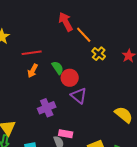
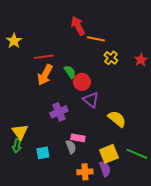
orange line: (84, 35) -> (96, 39), turned -36
orange arrow: (33, 71) -> (45, 75), size x1.5
yellow semicircle: (124, 115) -> (117, 119), moved

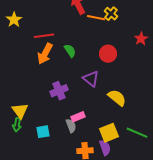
yellow cross: (111, 58) -> (111, 14), moved
red circle: (82, 82) -> (108, 54), moved
pink rectangle: (78, 138) -> (78, 117), turned -32

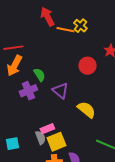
green semicircle: (70, 51) -> (39, 75), moved
red circle: (108, 54) -> (87, 66), moved
purple cross: (59, 91) -> (28, 91), moved
yellow square: (109, 133) -> (56, 142), moved

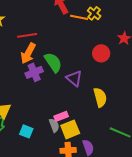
green semicircle: (39, 75) -> (53, 62), size x1.5
purple cross: (28, 91) -> (34, 72), moved
yellow semicircle: (86, 110) -> (100, 97), turned 36
cyan square: (12, 144) -> (26, 131), turned 32

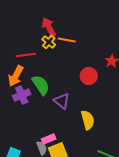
yellow cross: (94, 13) -> (49, 42), moved
red line: (27, 35) -> (26, 55), moved

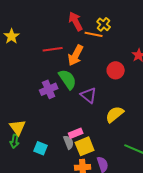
yellow cross: (49, 42) -> (104, 24), moved
orange arrow: (16, 76) -> (76, 55), moved
yellow semicircle: (88, 120) -> (115, 114), turned -114

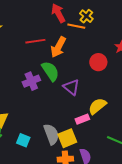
pink rectangle: (76, 133) -> (82, 119), moved
gray semicircle: (69, 142) -> (51, 134), size x1.5

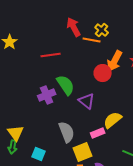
orange arrow: (58, 47) -> (115, 61), moved
red circle: (98, 62) -> (103, 73), moved
gray semicircle: (51, 134) -> (67, 132), moved

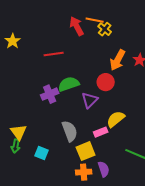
orange line: (92, 40) -> (95, 20), moved
red circle: (103, 73) -> (106, 82), moved
green semicircle: (66, 85) -> (69, 84), turned -75
purple triangle: (87, 101) -> (90, 100), turned 36

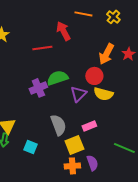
red arrow: (77, 26) -> (63, 31), moved
yellow cross: (105, 29) -> (113, 17), moved
yellow semicircle: (116, 119) -> (103, 94), moved, turned -126

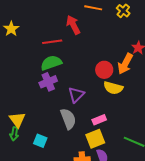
orange arrow: (106, 54) -> (125, 64), moved
green semicircle: (57, 78) -> (51, 63), moved
purple triangle: (78, 94) -> (76, 95), moved
yellow square: (74, 145) -> (95, 139), moved

